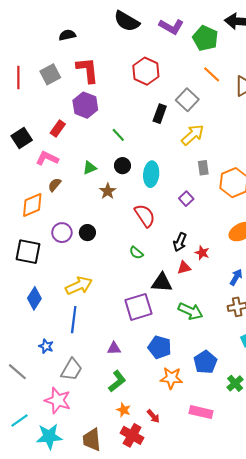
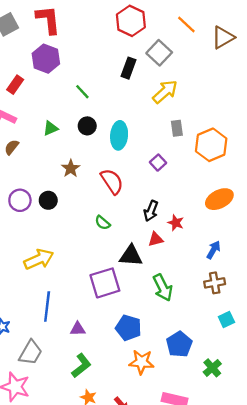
red hexagon: (146, 71) -> (131, 21), moved
brown star: (108, 191) -> (71, 168), moved
green arrow: (190, 311) -> (163, 288), turned 40
blue line: (74, 320) -> (47, 307), moved

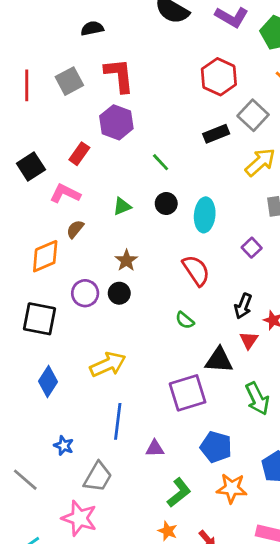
black rectangle: (128, 68) -> (216, 134), turned 48
brown star: (71, 168) -> (126, 260), moved
red triangle: (156, 239) -> (249, 340), turned -42
green L-shape: (81, 366) -> (179, 493), moved

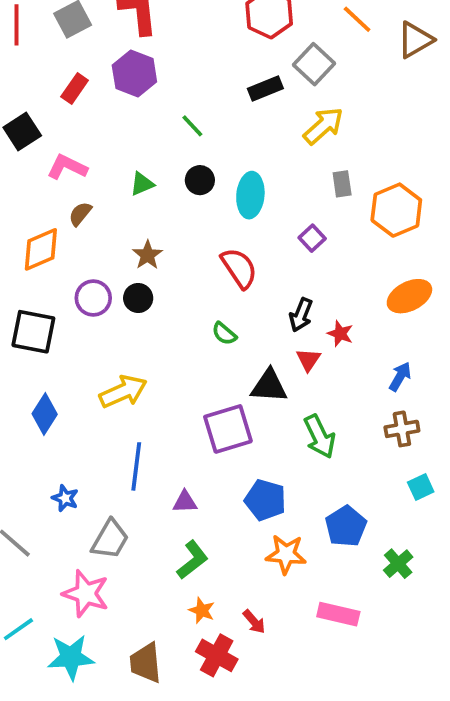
red rectangle: (79, 154) -> (75, 88), moved
green L-shape: (179, 493) -> (192, 560), moved

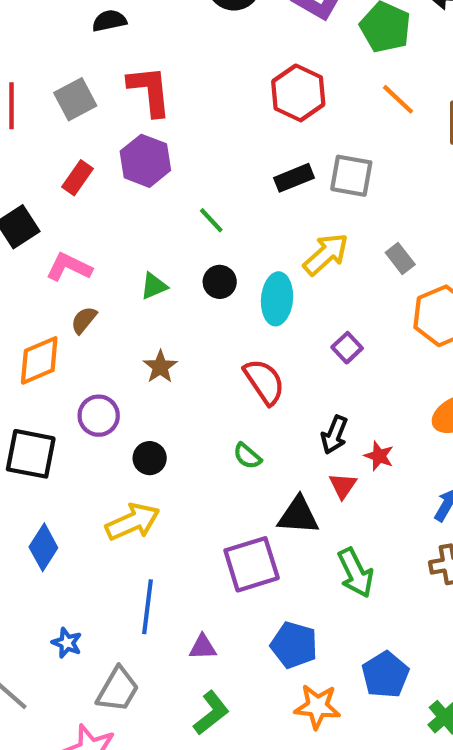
gray square: (314, 64) -> (351, 176), moved, turned -33
yellow arrow: (323, 126) -> (326, 254), moved
gray rectangle: (342, 184) -> (400, 259), moved, turned -30
black circle: (138, 298) -> (150, 458), moved

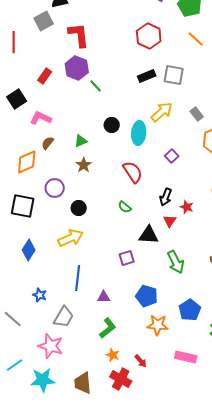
gray square: (75, 99) -> (44, 21), moved
green line: (211, 220) -> (96, 86), moved
green triangle: (154, 286) -> (81, 141), moved
purple square: (252, 564) -> (127, 258), size x0.6

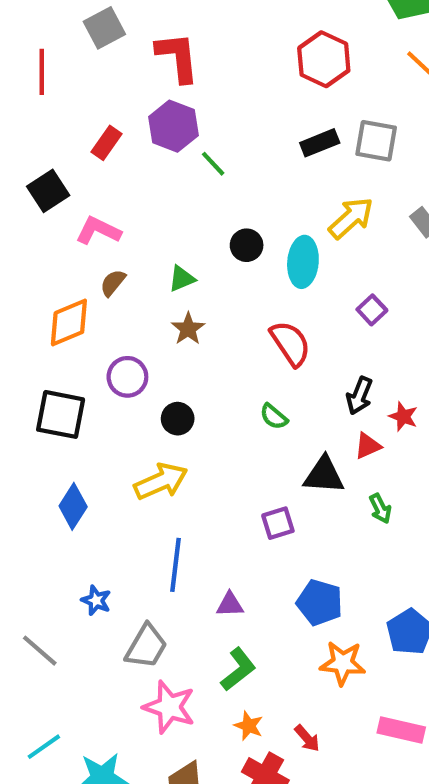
red triangle: (170, 221) -> (368, 446), turned 32
green arrow: (176, 262) -> (380, 508), moved, size x0.6
pink star: (51, 346) -> (169, 707), moved

